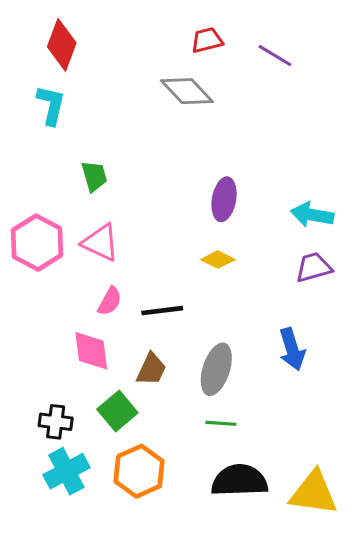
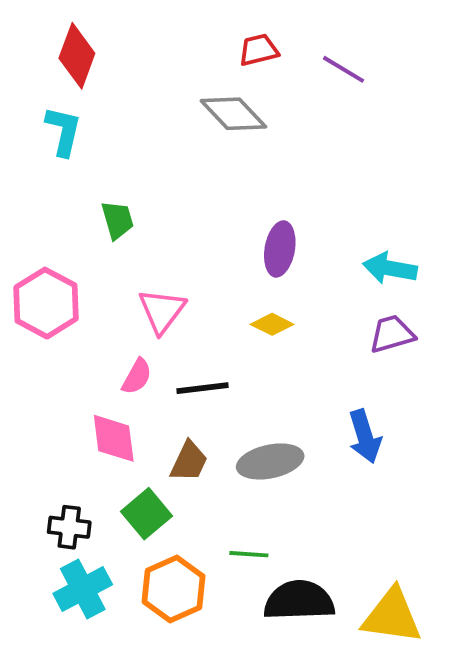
pink triangle: (100, 243) -> (162, 311), moved, turned 42
gray ellipse: (216, 369) -> (270, 461), turned 60
green line: (221, 423) -> (249, 554), moved

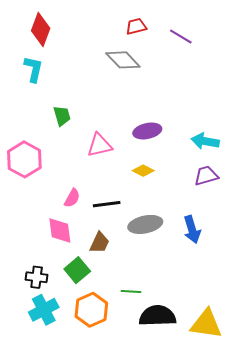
purple ellipse: (280, 249) -> (147, 131), turned 68
pink triangle: (162, 311) -> (100, 145), moved, turned 40
gray ellipse: (270, 461) -> (145, 224), moved

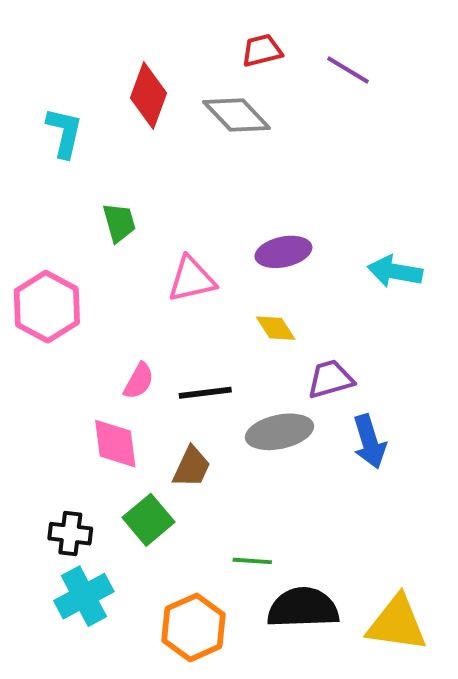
red diamond: (41, 29) -> (148, 95), moved
yellow diamond: (143, 171) -> (276, 328), turned 30
purple trapezoid: (206, 176) -> (330, 379), moved
orange hexagon: (91, 310) -> (193, 627), moved

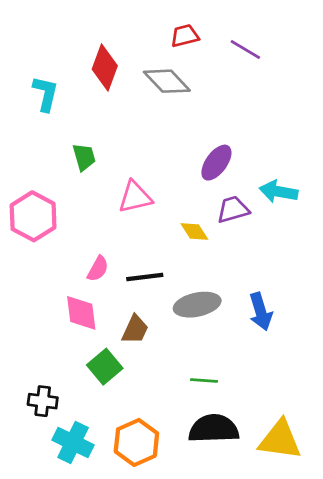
purple ellipse: (283, 252) -> (216, 163), moved, turned -42
purple trapezoid: (330, 379) -> (233, 209), moved
black cross: (70, 534) -> (43, 401), moved
green line: (252, 561) -> (204, 380), moved
cyan cross: (84, 596) -> (73, 442), moved, turned -36

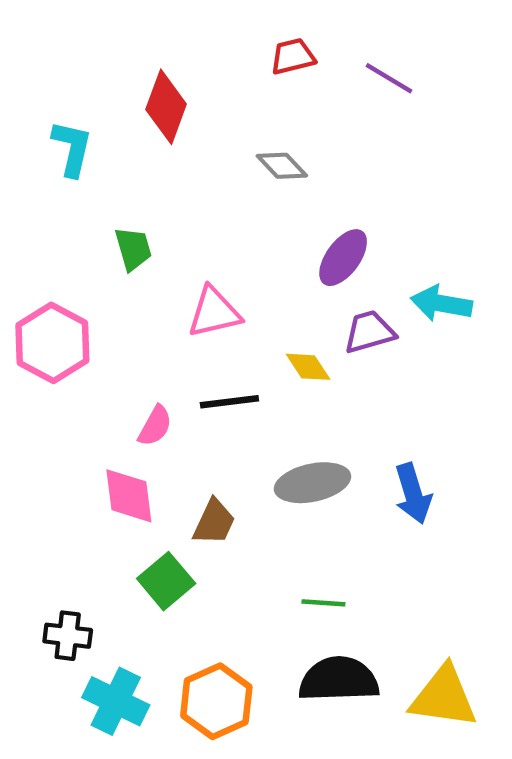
gray diamond: (167, 81) -> (282, 166), moved, size x0.7
black line: (145, 277) -> (229, 402), moved

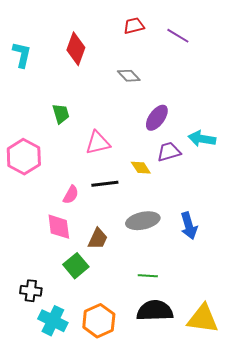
cyan L-shape: (72, 148) -> (22, 55), moved

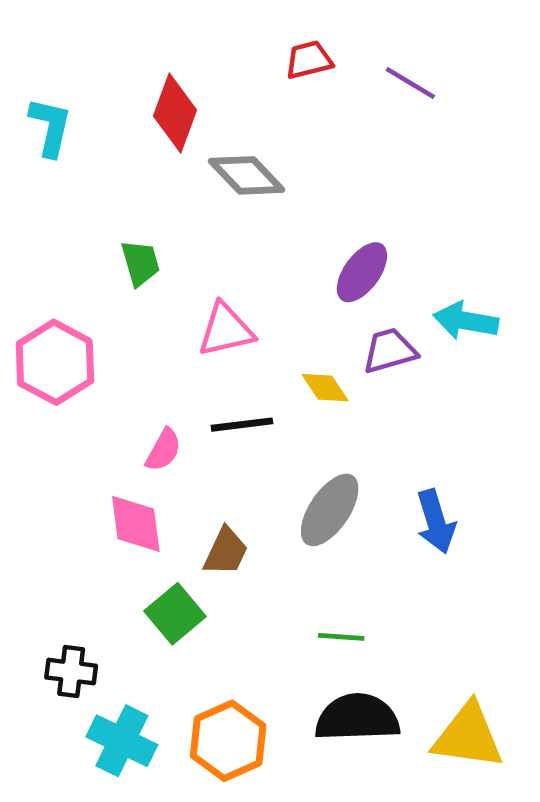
gray diamond: (129, 76) -> (247, 175), moved, size x1.4
gray ellipse: (143, 221) -> (330, 510), turned -44

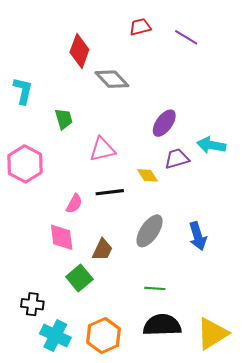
cyan L-shape: (50, 127) -> (23, 91), moved
yellow triangle: (468, 736) -> (212, 333), turned -40

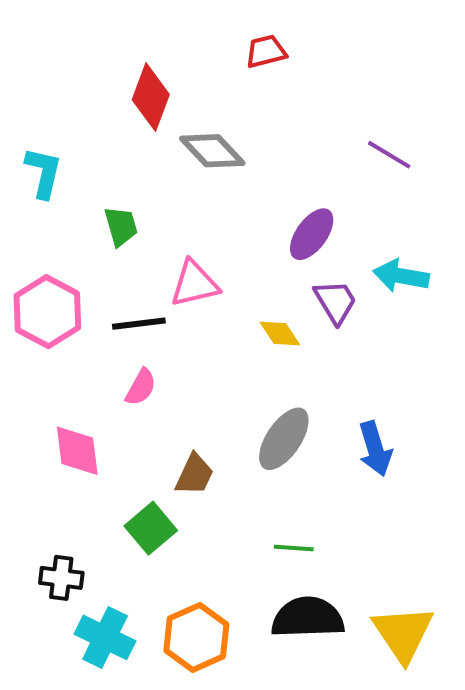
purple line: (186, 37) -> (389, 155), moved
purple trapezoid: (177, 159) -> (335, 302), turned 75
black line: (110, 192) -> (139, 324), moved
pink diamond: (62, 237) -> (77, 451), moved
yellow triangle: (212, 333) -> (403, 633), turned -32

